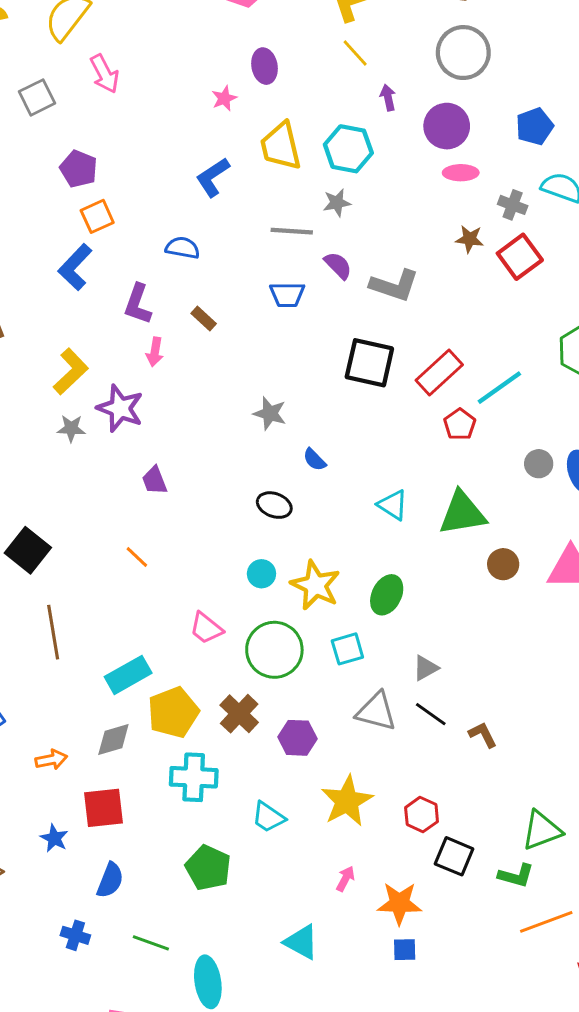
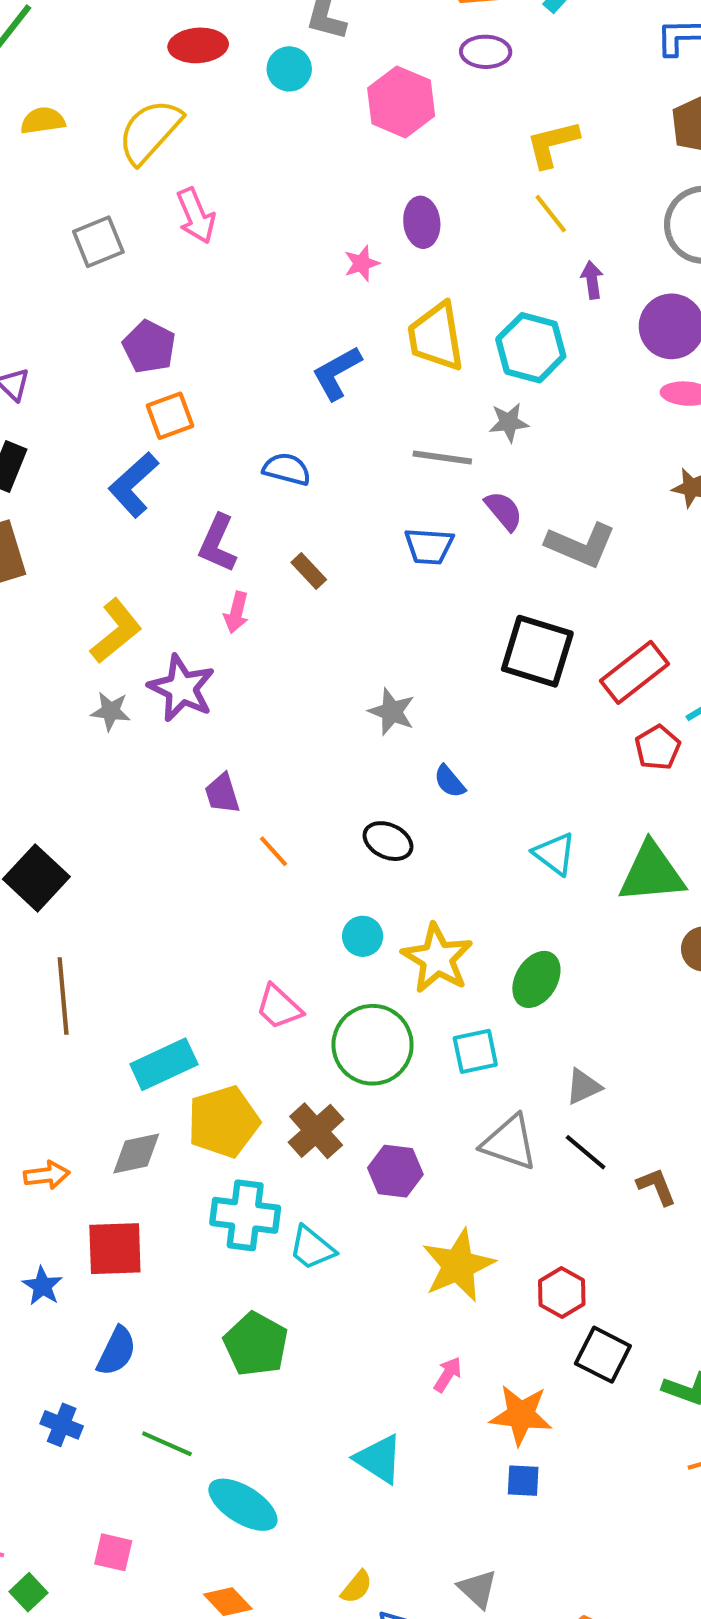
orange line: (137, 557) -> (273, 851), moved
cyan trapezoid: (268, 817) -> (312, 1248), moved
cyan ellipse: (208, 982) -> (243, 1505), turned -54

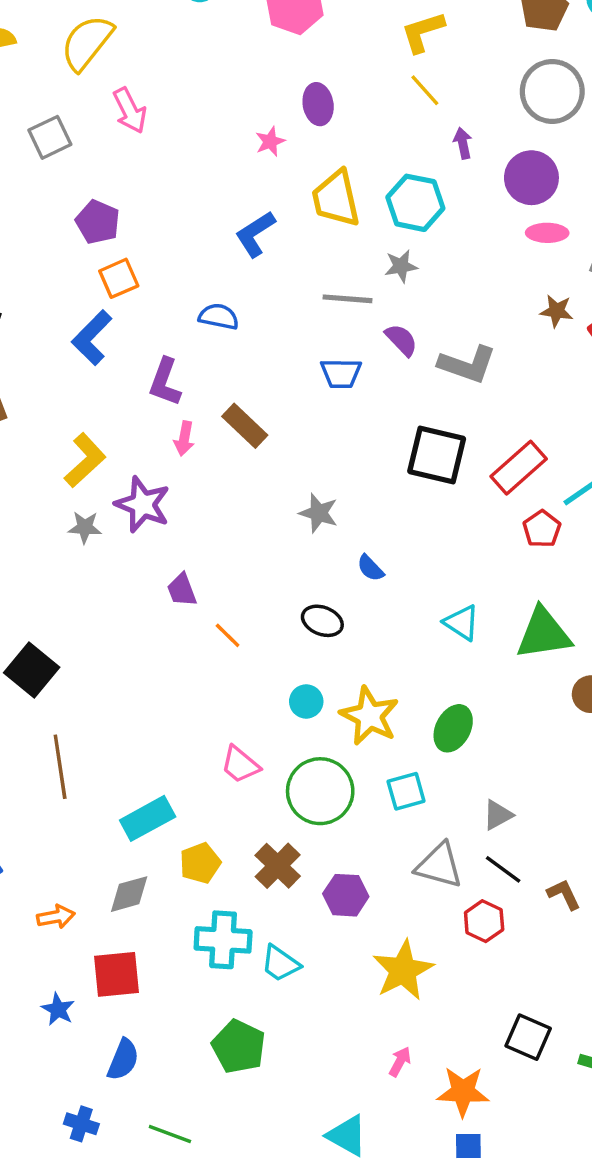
brown rectangle: (309, 571) -> (245, 426), moved, size x1.5
yellow pentagon: (223, 1122) -> (200, 863), size x0.7
red hexagon: (562, 1293) -> (484, 921), moved

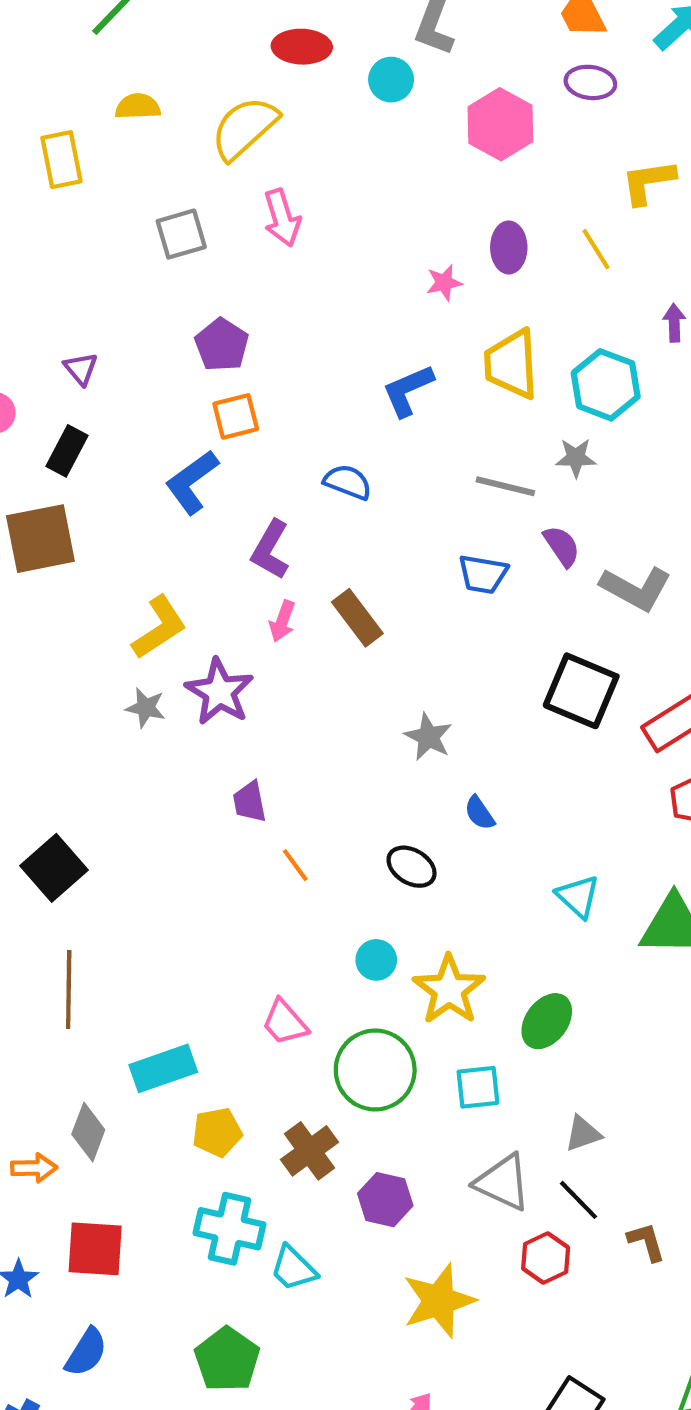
yellow line: (425, 90) -> (596, 249), moved
gray diamond: (129, 894) -> (88, 1132), moved, turned -63

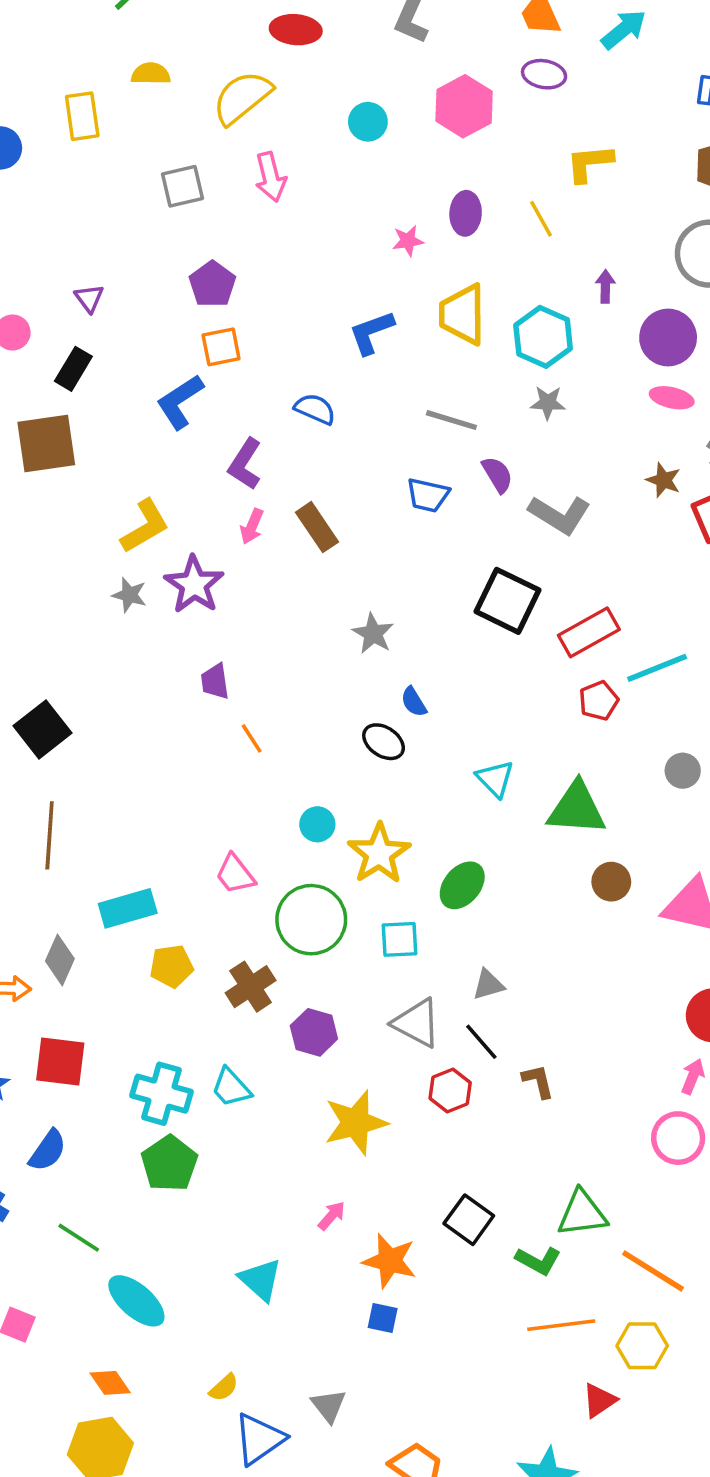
cyan circle: (391, 80) -> (368, 122), moved
gray star: (576, 458) -> (548, 403), moved
black ellipse: (412, 867) -> (384, 742), moved
cyan cross: (230, 1229) -> (161, 1094), moved

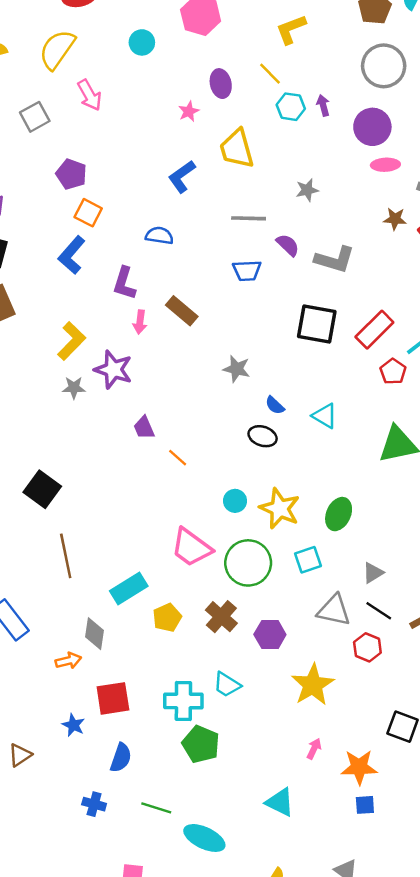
cyan hexagon: (543, 337) -> (291, 107), moved, size x0.7
orange square: (221, 347) -> (88, 213), turned -36
cyan triangle: (495, 779) -> (325, 416), moved
pink trapezoid: (235, 874) -> (191, 547), size x1.5

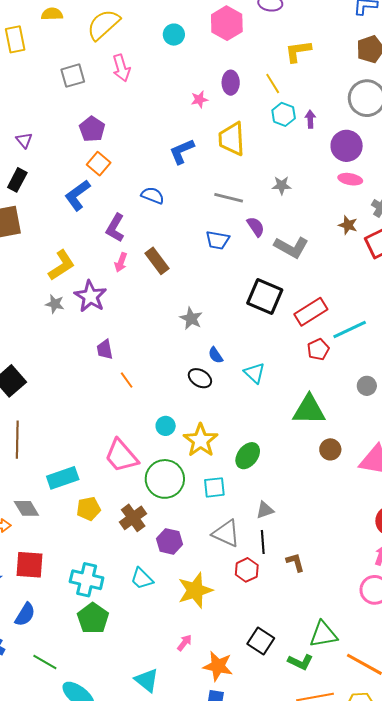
black line: (379, 611) -> (263, 542), turned 40
gray diamond: (95, 634) -> (26, 508), turned -52
cyan trapezoid: (227, 685) -> (142, 579), moved

